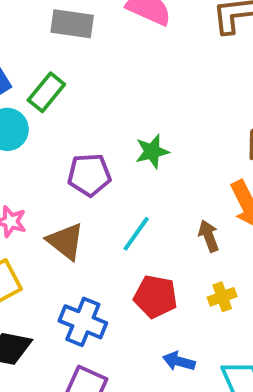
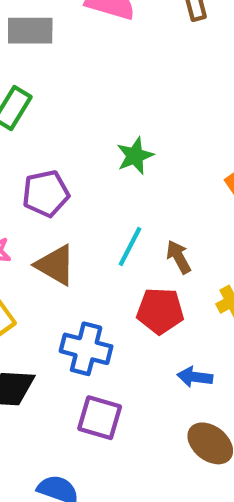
purple pentagon: (89, 175) -> (46, 194), moved
brown arrow: (209, 236) -> (179, 257), moved

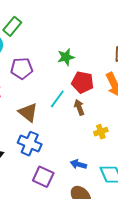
brown triangle: (55, 265) -> (28, 113), moved
red pentagon: (160, 311) -> (83, 82), moved
purple square: (100, 418) -> (43, 177), moved

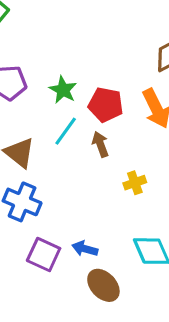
green star: (66, 57) -> (63, 90), moved, turned -30
blue arrow: (78, 164) -> (85, 249), moved

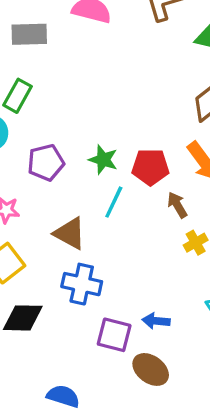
brown arrow: (100, 144) -> (177, 205), moved
brown ellipse: (103, 285) -> (151, 369), moved

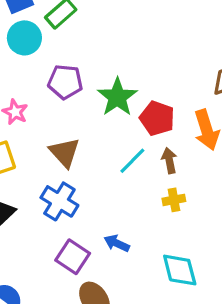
green star: (103, 160) -> (117, 97), size x1.4
cyan line: (114, 202) -> (132, 161), moved
blue arrow: (156, 321) -> (117, 243), moved

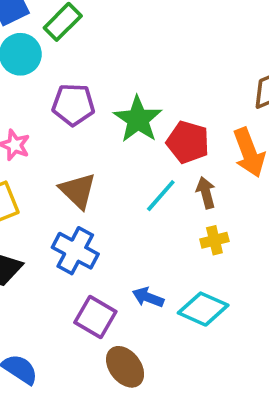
cyan diamond: (180, 270) -> (203, 309), moved, turned -48

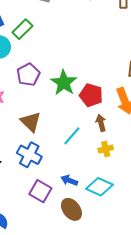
purple pentagon: (73, 105) -> (28, 75), turned -30
cyan line: (161, 196) -> (72, 136), moved
brown ellipse: (125, 367) -> (71, 209), moved

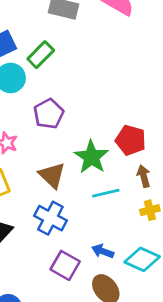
green star: (64, 83) -> (91, 157), moved
cyan line: (72, 136) -> (106, 193), turned 36

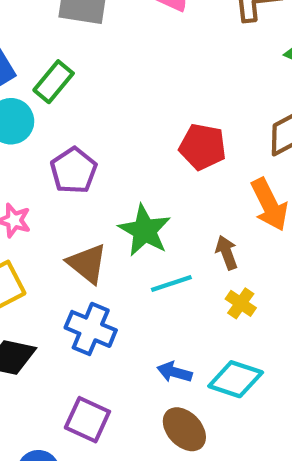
red pentagon: (131, 140) -> (203, 147), moved
yellow cross: (150, 210) -> (241, 303), turned -36
purple square: (65, 265) -> (87, 420), moved

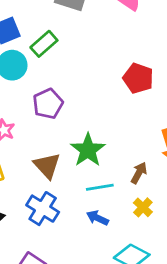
red pentagon: (203, 147) -> (138, 78), moved
brown arrow: (227, 253) -> (139, 173), turned 40
blue arrow: (175, 372) -> (97, 218), moved

